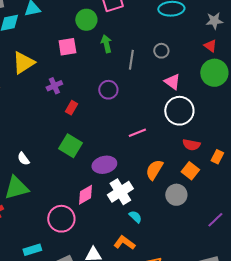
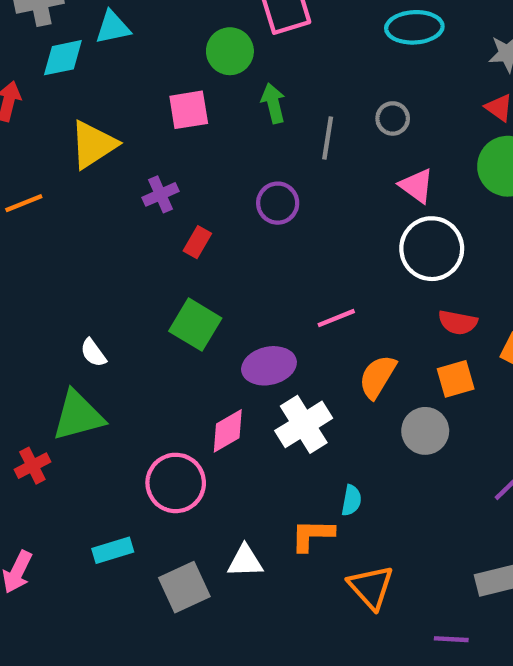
pink line: (137, 133) -> (336, 318), moved
orange square: (190, 171) -> (456, 379), turned 36
cyan semicircle: (135, 217) -> (351, 500), moved, turned 56
orange L-shape: (124, 243) -> (312, 535), turned -35

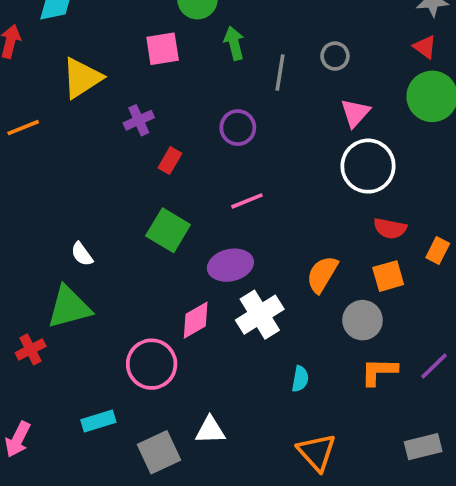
pink triangle: (417, 186) -> (355, 113), turned 36
pink line: (336, 318) -> (247, 201), moved
orange L-shape: (312, 535) -> (379, 371), moved

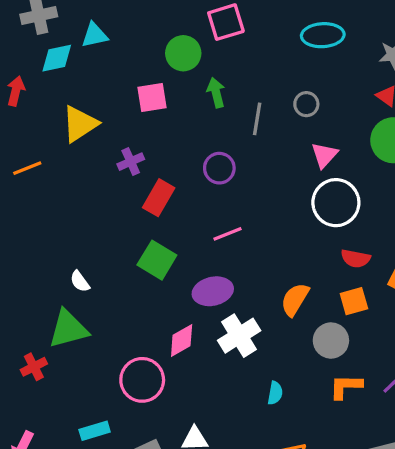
red rectangle: (170, 161) -> (159, 198), size x1.5

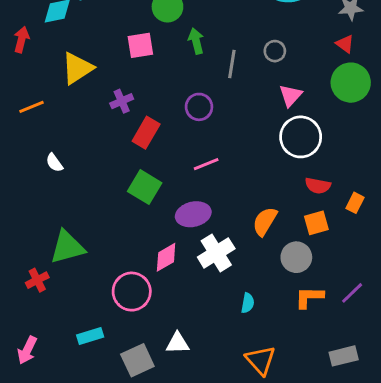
white semicircle: (80, 281) -> (54, 163), moved

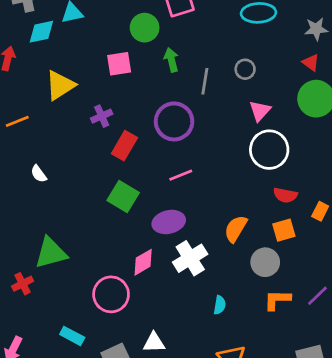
purple circle: (199, 107) -> (174, 121), size x1.5
cyan rectangle: (90, 336) -> (72, 336), turned 45

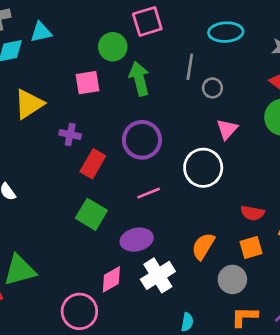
green arrow: (171, 60) -> (139, 79), size x1.4
gray line: (205, 81) -> (190, 67), moved
purple cross: (102, 116) -> (70, 135), turned 36
white circle: (269, 150) -> (203, 168), moved

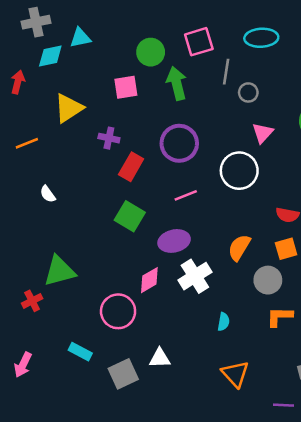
pink square: (147, 21) -> (199, 42), moved

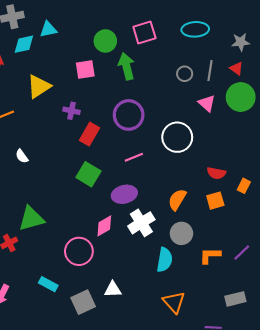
gray line: (226, 72) -> (210, 71), moved
pink triangle: (263, 133) -> (207, 103), moved, turned -30
gray circle: (268, 280) -> (181, 233), moved
cyan semicircle: (224, 322) -> (165, 260), size x1.6

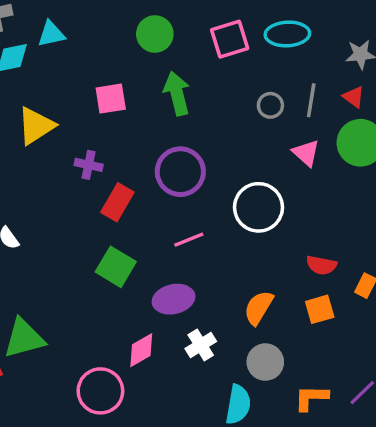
pink square: (144, 33) -> (230, 39), moved
green circle: (105, 41) -> (155, 34), moved
white cross: (141, 223) -> (201, 345), size x0.7

